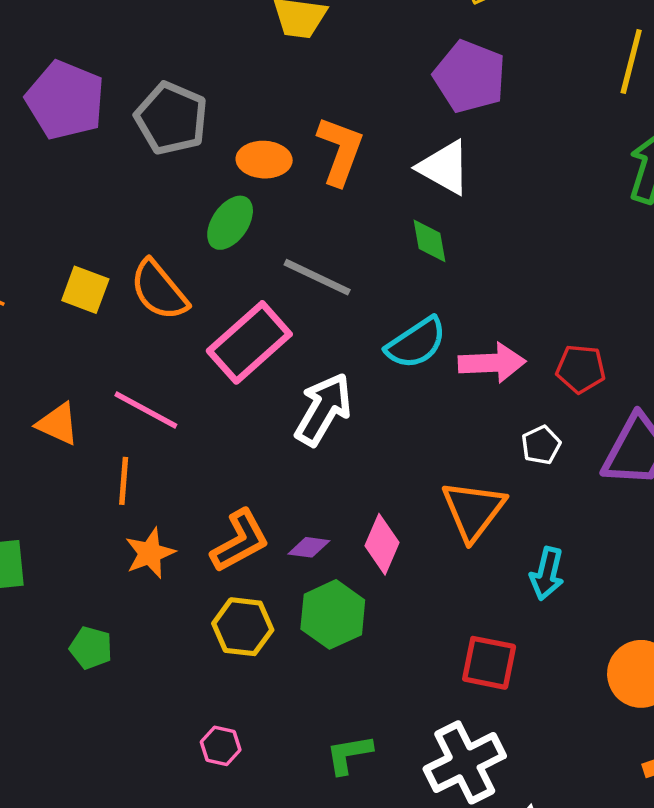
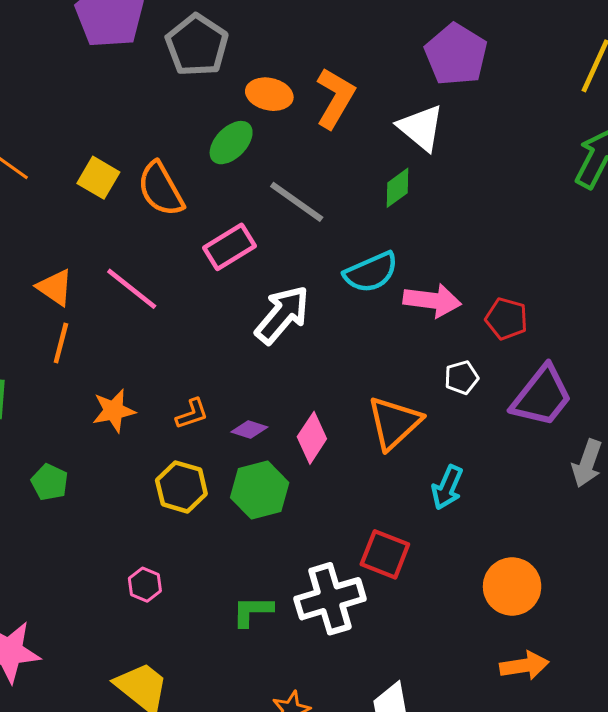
green diamond: (430, 241) -> (397, 188), turned 54
pink rectangle: (249, 342) -> (229, 247), size x0.7
orange line: (124, 481) -> (61, 343), moved
orange L-shape: (240, 541) -> (192, 414), size x0.6
white cross: (465, 762) -> (330, 599), moved

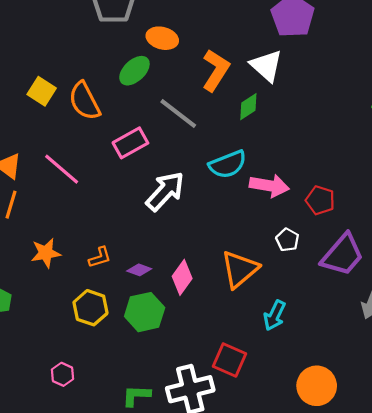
orange L-shape: (335, 98) -> (216, 70), moved
white pentagon: (461, 378) -> (287, 240), turned -30

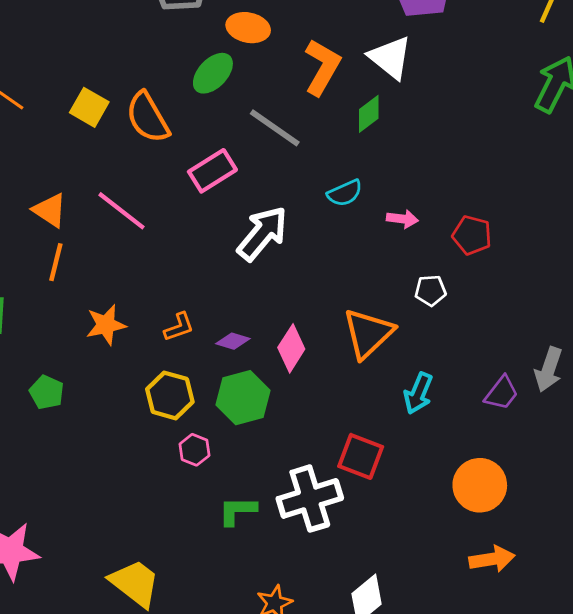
cyan semicircle: (228, 164) -> (345, 193), size x0.7
pink arrow: (269, 186) -> (402, 219), size x0.6
white pentagon: (287, 240) -> (430, 291), turned -30
purple trapezoid: (343, 255) -> (502, 393), moved, size x0.6
pink hexagon: (62, 374) -> (194, 450), moved

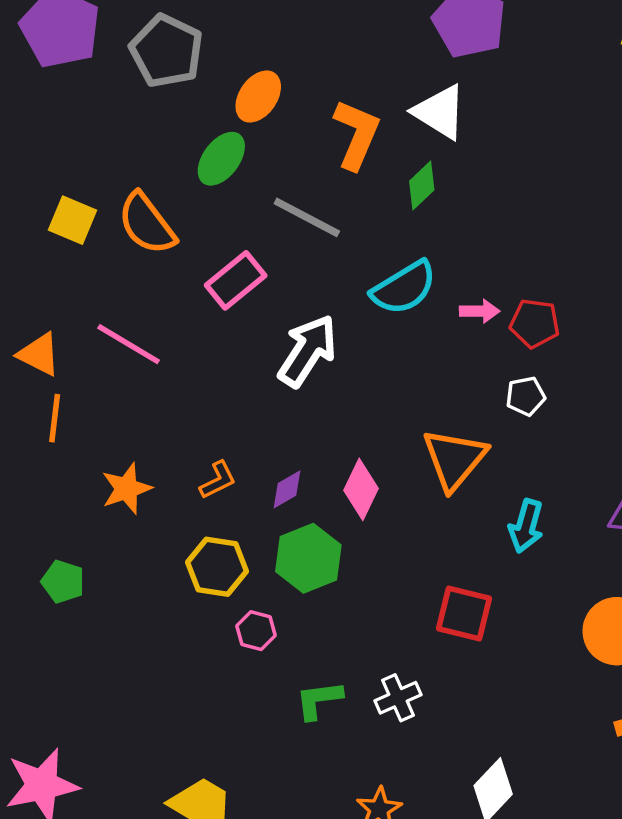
orange ellipse: (248, 28) -> (258, 96), turned -60
cyan semicircle: (345, 193) -> (404, 288), size x1.5
red pentagon: (472, 235) -> (535, 323), moved
purple diamond: (233, 341) -> (287, 489), turned -40
white cross: (310, 498) -> (398, 698), moved, size x0.6

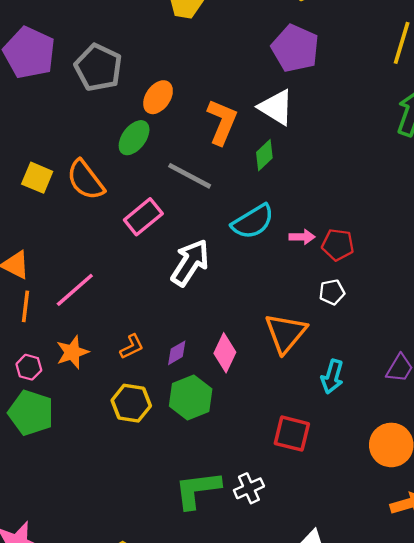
pink line: (129, 344) -> (75, 290), moved, turned -72
green pentagon: (63, 582) -> (31, 413), size x1.6
pink hexagon: (256, 631) -> (29, 367), moved
green L-shape: (319, 700) -> (197, 490), size x1.5

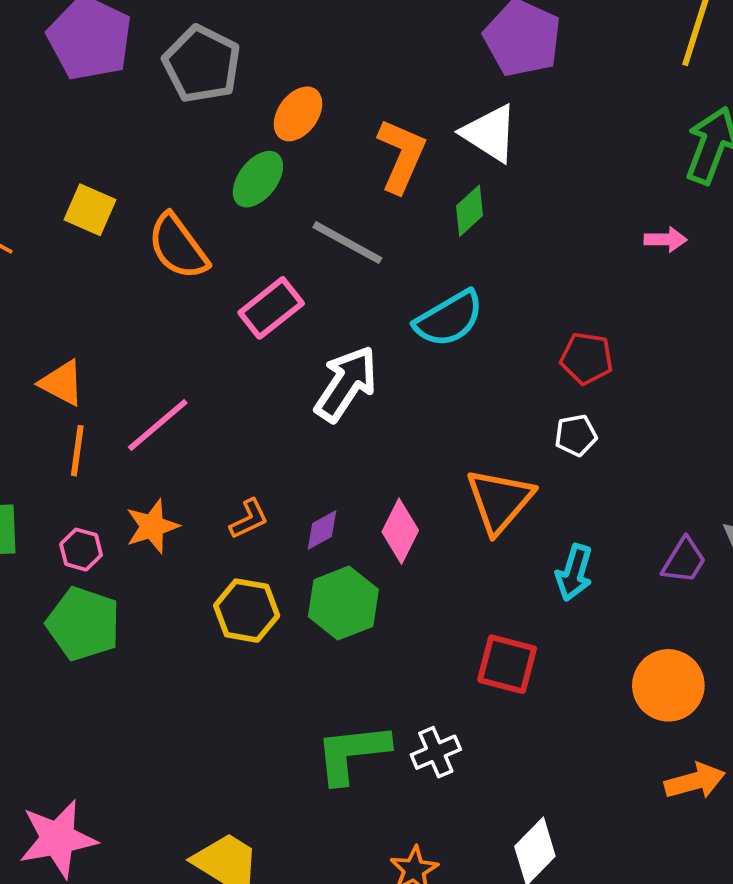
yellow square: (37, 178) -> (90, 210), moved
pink arrow: (302, 237) -> (666, 239), moved

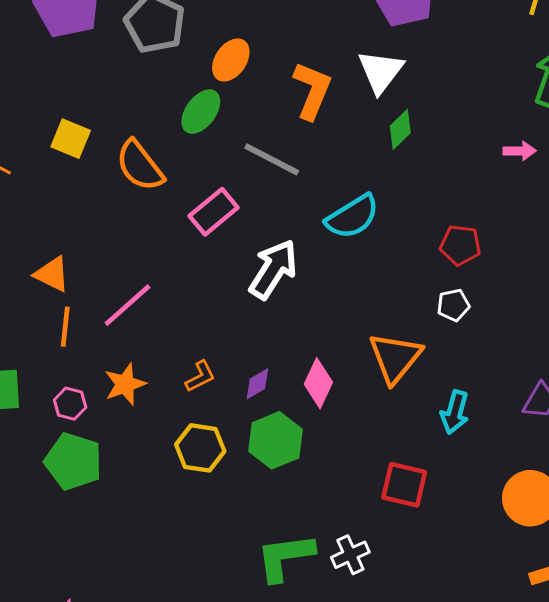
white triangle: (490, 133) -> (381, 72), turned 36
green diamond: (469, 211) -> (400, 129), moved

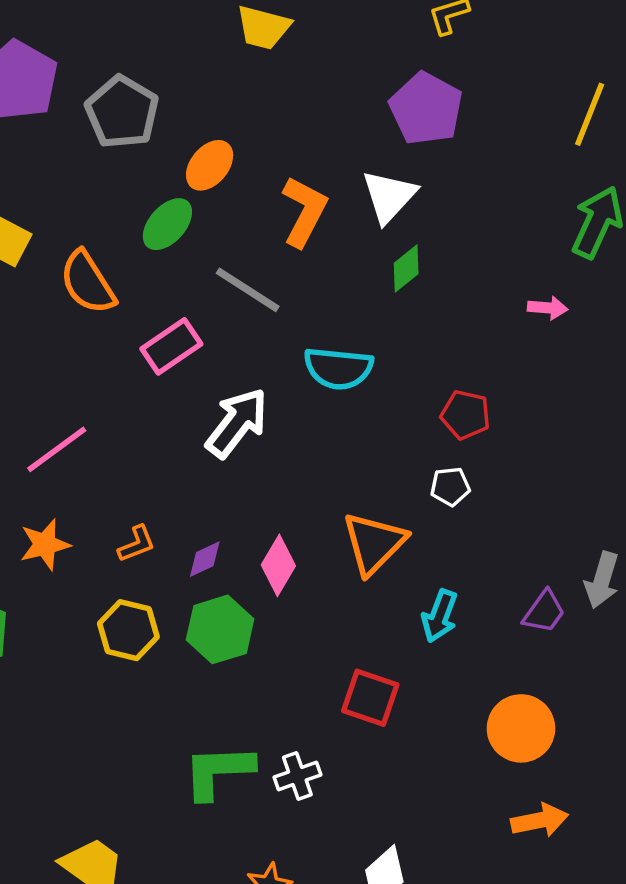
cyan semicircle: (352, 217) -> (338, 368), turned 32

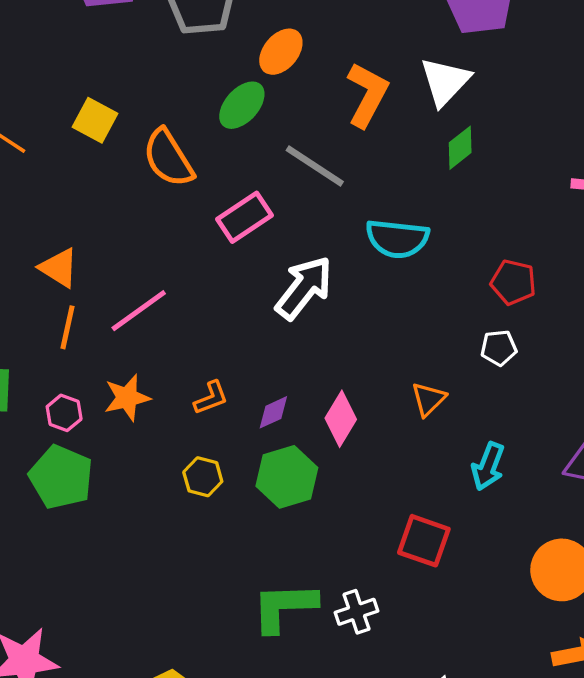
orange triangle: (374, 543) -> (429, 399), size x0.6
yellow hexagon: (128, 630) -> (203, 477), size x0.7

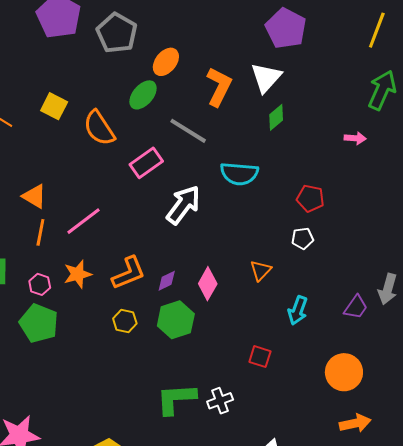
orange L-shape: (211, 398) -> (129, 273), size x1.6
red square: (424, 541) -> (260, 357), size x0.7

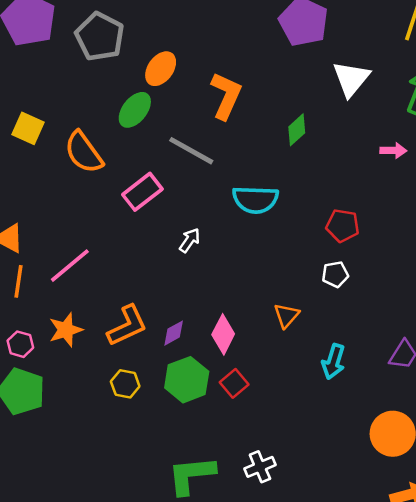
white triangle: (266, 78) -> (351, 79), moved
white arrow: (183, 205) -> (190, 240), size x0.5
red square: (260, 357) -> (234, 383), moved, turned 35
white cross: (220, 401) -> (260, 467), moved

